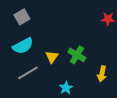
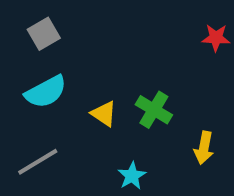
yellow triangle: (52, 57) -> (104, 114), turned -32
gray line: (28, 73) -> (38, 162), moved

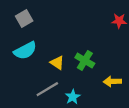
yellow arrow: (204, 148) -> (112, 81), turned 77
gray line: (38, 162) -> (47, 89), moved

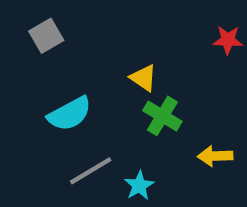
cyan semicircle: (25, 51) -> (70, 114), moved
yellow triangle: (57, 63) -> (143, 78), moved

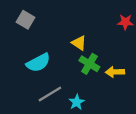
gray square: (46, 36) -> (26, 20), turned -30
yellow arrow: (215, 156) -> (115, 72), moved

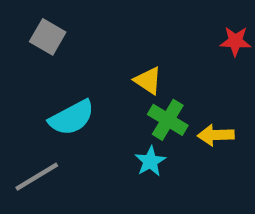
gray line: (50, 94) -> (37, 177), moved
cyan star: (77, 102) -> (150, 161), moved

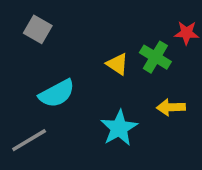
green cross: (168, 120) -> (155, 57), moved
cyan star: (150, 161) -> (119, 128), size x1.5

